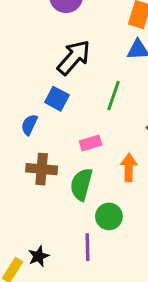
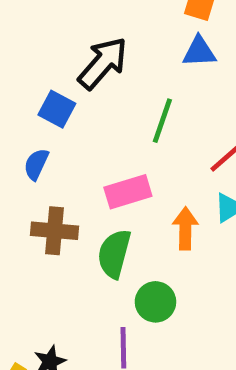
blue square: (57, 99) -> (57, 109), moved
pink rectangle: (91, 143) -> (128, 192), size x1.4

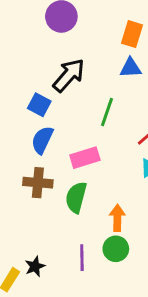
blue semicircle: (36, 164) -> (42, 140), moved, size x1.4
orange arrow: (185, 228) -> (117, 218), moved
green circle: (155, 302) -> (116, 249), moved

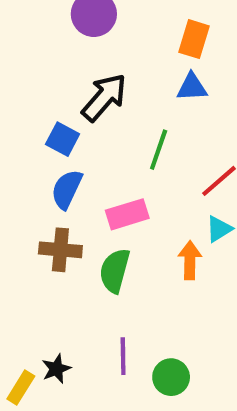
orange arrow: (117, 218) -> (190, 260), moved
green circle: (116, 249) -> (171, 377), moved

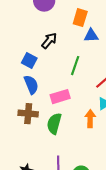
orange rectangle: (194, 39) -> (80, 18), moved
black arrow: (104, 97) -> (49, 41), size x0.7
blue semicircle: (67, 189) -> (31, 85), turned 132

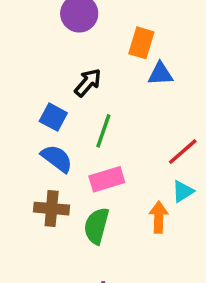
green line: (75, 66) -> (103, 131), moved
blue semicircle: (31, 85) -> (57, 159), turned -30

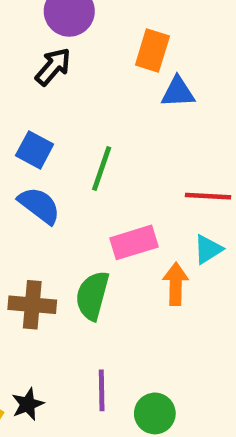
black arrow: (88, 83) -> (53, 67), moved
red line: (183, 152) -> (208, 196), turned 44
pink rectangle: (107, 179) -> (134, 242), moved
brown cross: (52, 209) -> (32, 305), moved

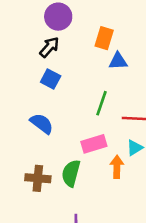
blue square: (35, 150) -> (51, 79), moved
green line: (102, 168) -> (102, 103), moved

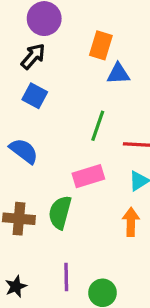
orange arrow: (117, 167) -> (131, 222), moved

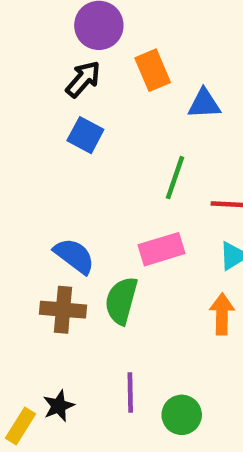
orange rectangle: (101, 45) -> (153, 70), moved, turned -40
blue semicircle: (24, 151) -> (74, 256), moved

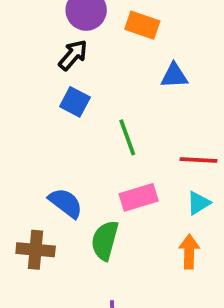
orange rectangle: (153, 70) -> (142, 25), moved, turned -48
green line: (175, 178) -> (127, 137), moved, turned -39
brown cross: (63, 310) -> (36, 250), moved

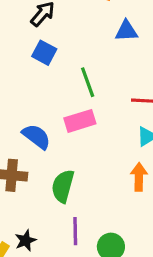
pink rectangle: (139, 197) -> (80, 121), moved
green semicircle: (105, 240) -> (63, 186), moved

